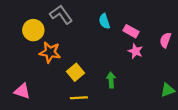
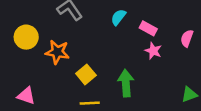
cyan semicircle: (104, 21) -> (118, 17), turned 56
yellow circle: (33, 30) -> (26, 37), moved
green arrow: (111, 80) -> (126, 83), size x1.5

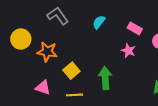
pink rectangle: (148, 28) -> (135, 28), moved
pink triangle: (26, 96) -> (43, 88), moved

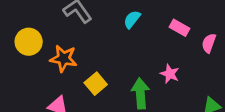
pink star: (128, 51) -> (170, 74), moved

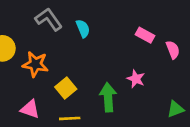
cyan semicircle: (132, 19) -> (83, 29), moved, turned 120
pink semicircle: (209, 43) -> (173, 50), turned 138

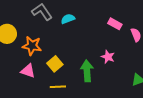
cyan semicircle: (83, 29) -> (68, 19), turned -88
pink triangle: (30, 109) -> (28, 71), moved

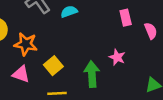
pink rectangle: (115, 24) -> (126, 18), turned 48

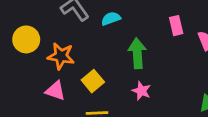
pink star: (117, 57) -> (141, 91), moved
green arrow: (92, 74) -> (137, 53), moved

